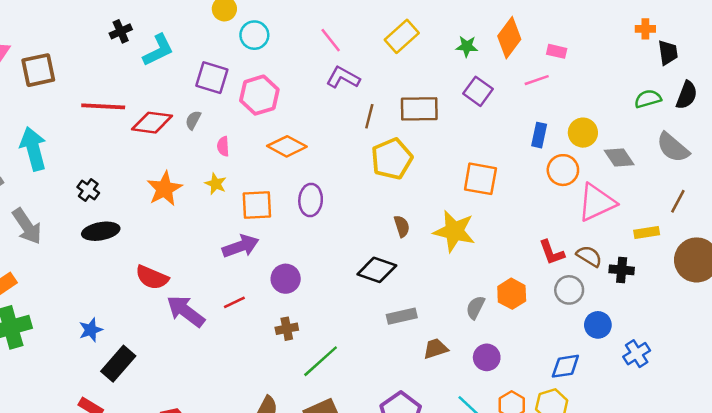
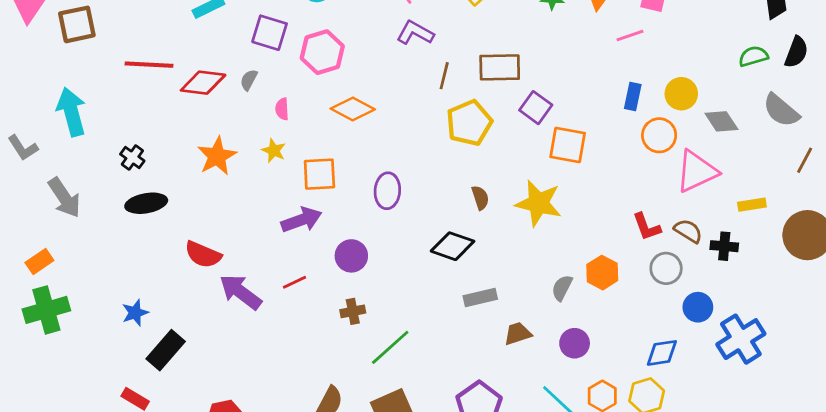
purple square: (478, 91) -> (536, 108), moved
purple ellipse: (311, 200) -> (387, 191), moved
brown line: (678, 201) -> (805, 160), moved
blue cross: (637, 354) -> (741, 339), size x1.6

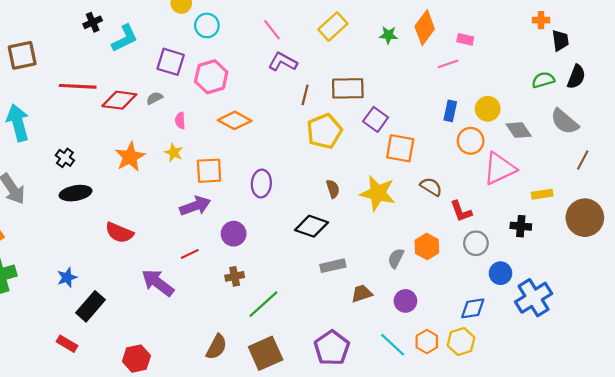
gray semicircle: (249, 80) -> (155, 98), turned 35
brown semicircle: (688, 231) -> (431, 187), moved
purple arrow: (240, 292) -> (158, 283), moved

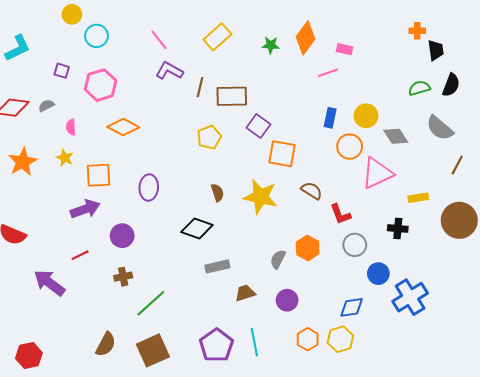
purple square: (171, 62) -> (62, 71), size x0.6
brown line: (305, 95) -> (200, 87), moved
yellow pentagon: (324, 131) -> (209, 137), size x0.7
cyan line: (393, 345) -> (254, 342), moved, turned 36

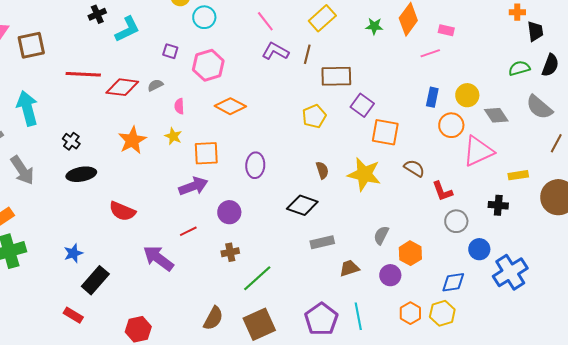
brown line: (200, 87) -> (307, 54), moved
orange hexagon: (308, 248) -> (410, 253), moved

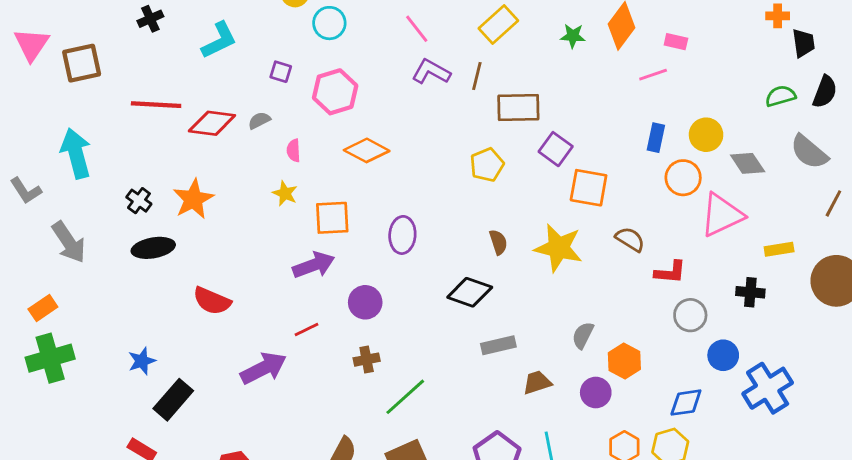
black cross: (97, 14) -> (150, 19), moved
orange star: (132, 140) -> (193, 199), moved
red L-shape: (442, 191) -> (670, 272), turned -65
purple arrow: (158, 258) -> (263, 368), turned 116

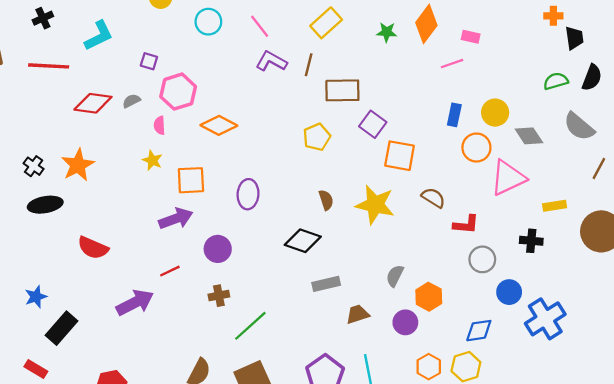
cyan circle: (329, 23) -> (208, 22), moved
pink hexagon: (335, 92) -> (178, 92), moved
red line: (156, 105) -> (49, 66), moved

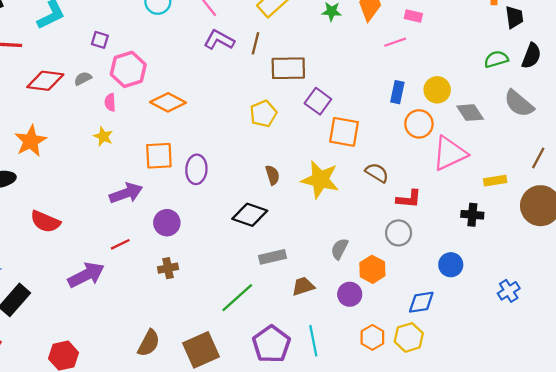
brown line: (599, 169) -> (538, 158), moved
orange square: (191, 180) -> (159, 156), moved
gray circle: (482, 259) -> (399, 233), moved
blue cross: (545, 319) -> (509, 291), moved, size x0.6
green line: (250, 326) -> (237, 298), moved

